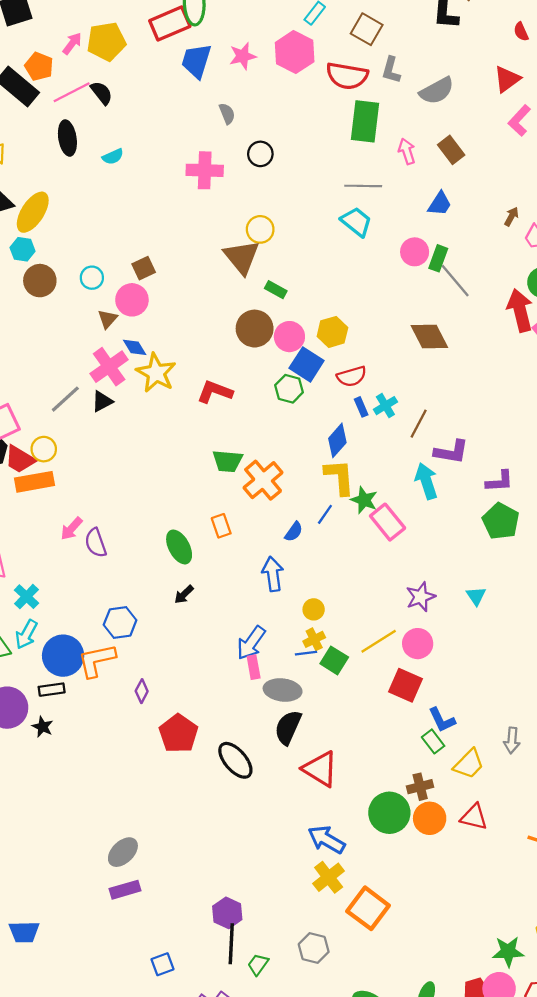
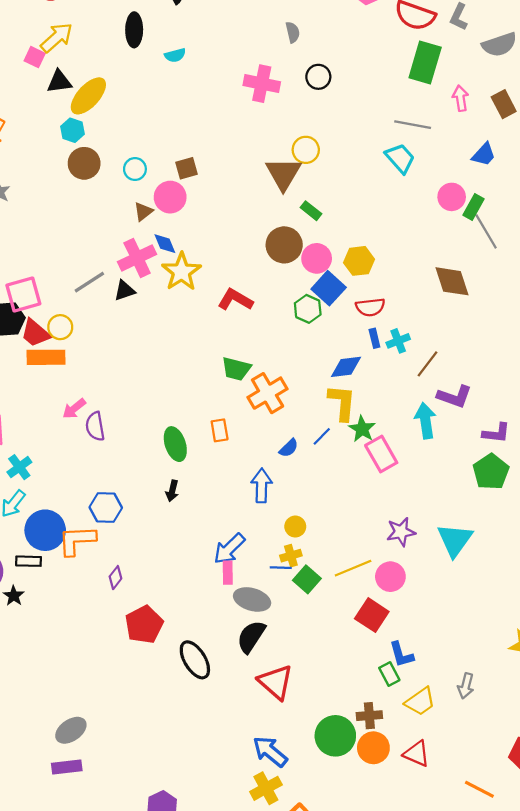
blue diamond: (337, 440) -> (346, 367), turned 32
black arrow: (184, 594) -> (172, 491), turned -42
cyan triangle: (476, 596) -> (455, 540), size x1.8

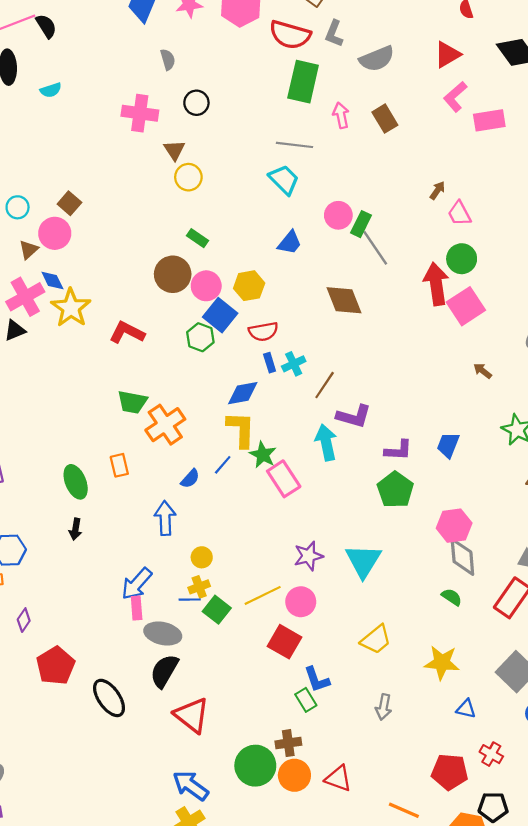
blue trapezoid: (484, 154) -> (290, 243), moved
brown square: (187, 168) -> (69, 203), turned -30
brown triangle: (283, 174) -> (174, 150), moved, size x0.6
yellow trapezoid: (420, 702) -> (376, 640), moved

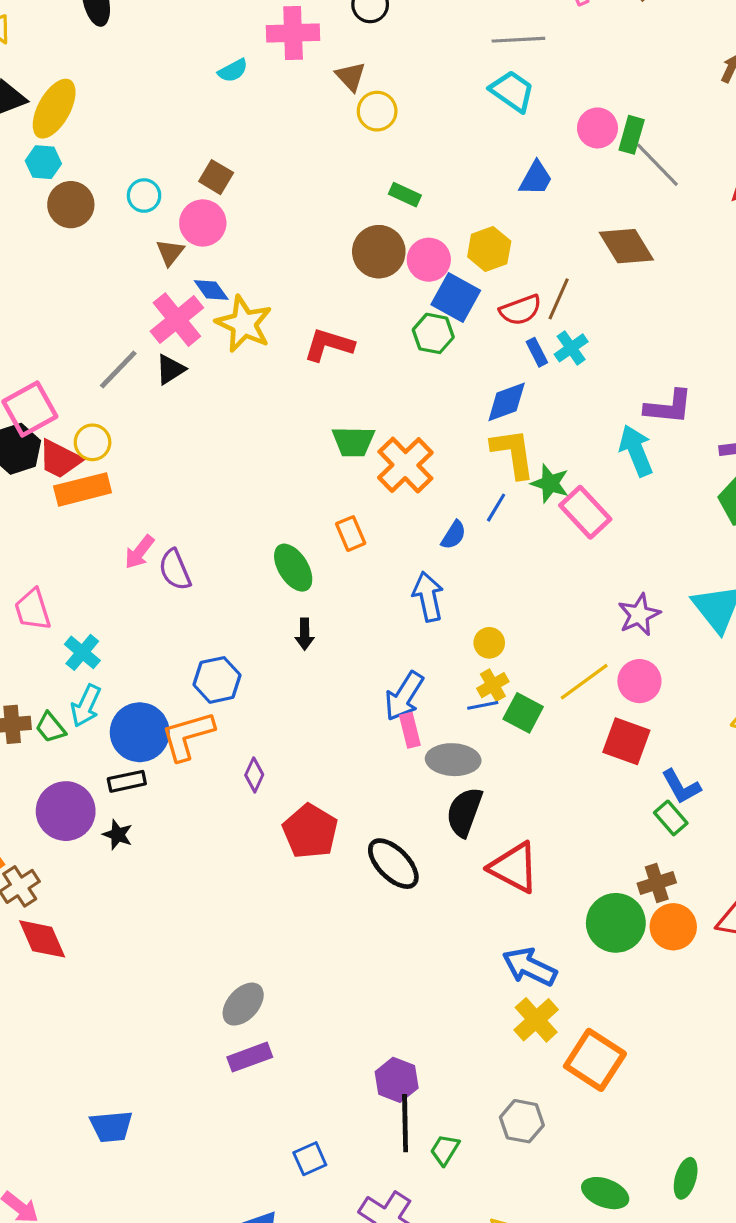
cyan semicircle: (51, 90) -> (233, 71), moved
brown line: (325, 385) -> (559, 299), moved

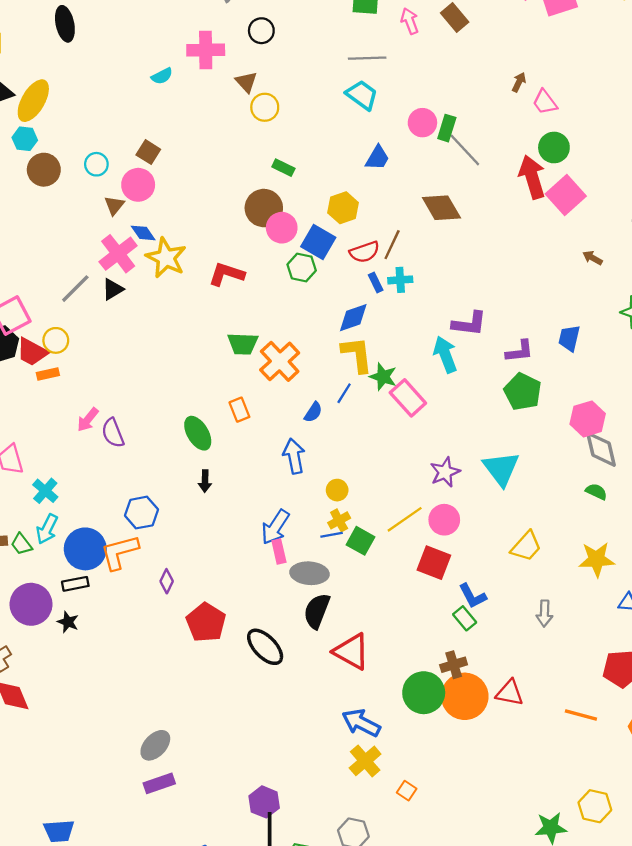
pink circle: (429, 260) -> (282, 228), moved
cyan cross: (571, 348) -> (400, 280), turned 30
orange rectangle: (83, 489) -> (48, 374), size x0.6
orange circle: (673, 927) -> (465, 696), size x1.4
orange square: (595, 1060) -> (407, 791), size x0.5

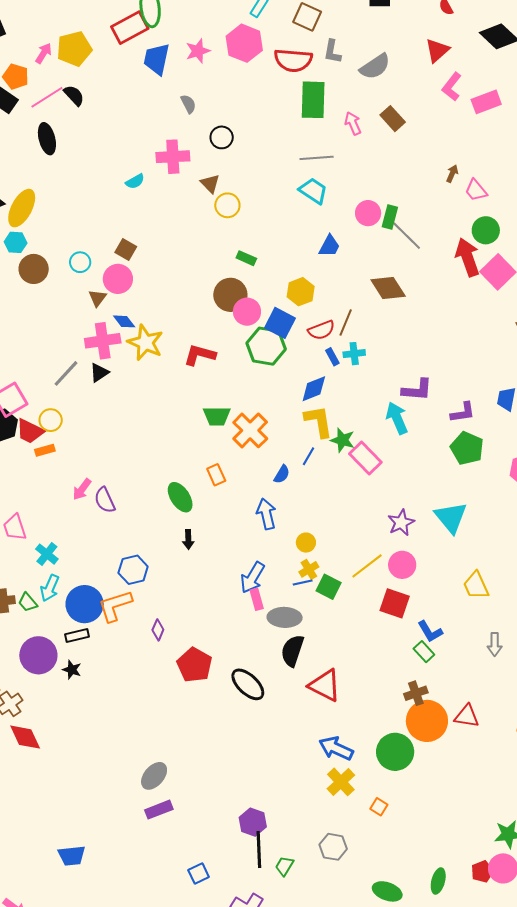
pink cross: (118, 254) -> (103, 341), turned 32
green hexagon: (302, 267) -> (266, 346), size x1.5
yellow trapezoid: (526, 546) -> (476, 585), turned 116
green circle: (424, 693) -> (395, 752), moved

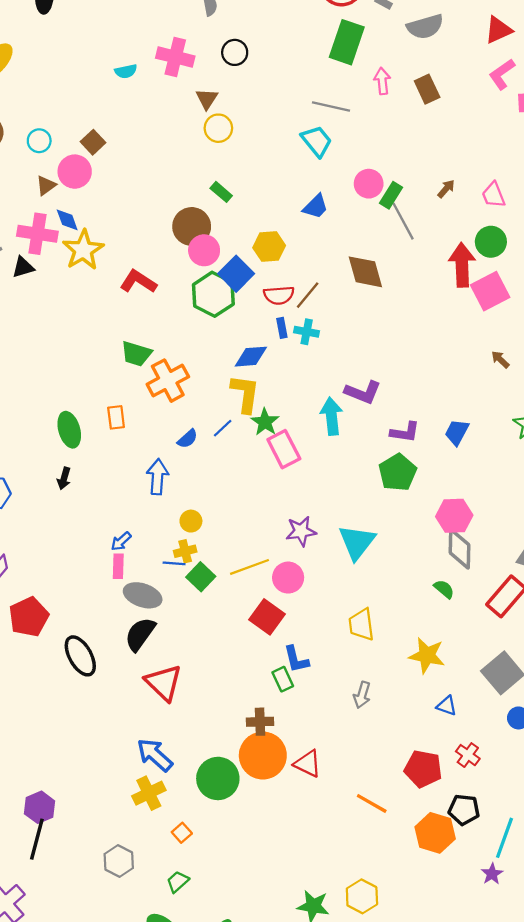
brown arrow: (452, 174) -> (446, 189), moved
blue arrow: (252, 578) -> (121, 541), size x0.6
green trapezoid: (284, 866) -> (178, 882), moved

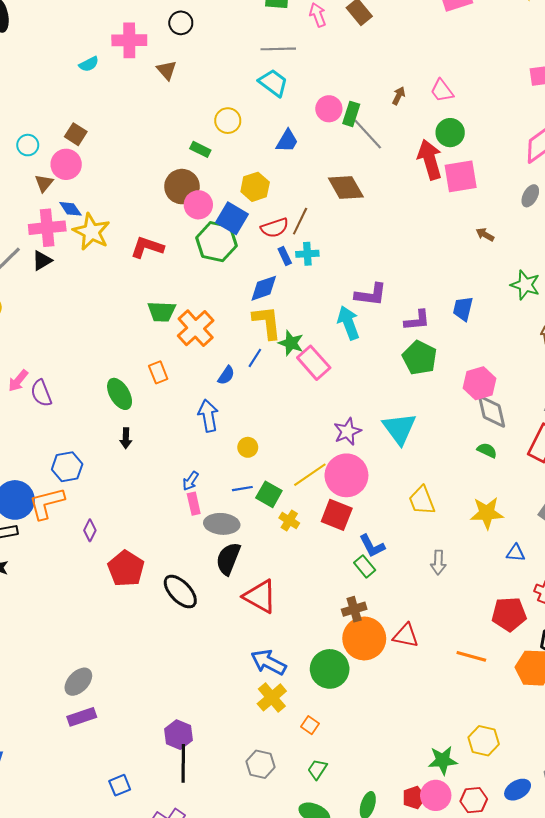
yellow circle: (218, 128) -> (228, 121), moved
pink square: (490, 291) -> (461, 176), turned 32
yellow cross: (185, 551) -> (289, 521), moved, turned -30
pink circle: (288, 578) -> (346, 475), size x1.5

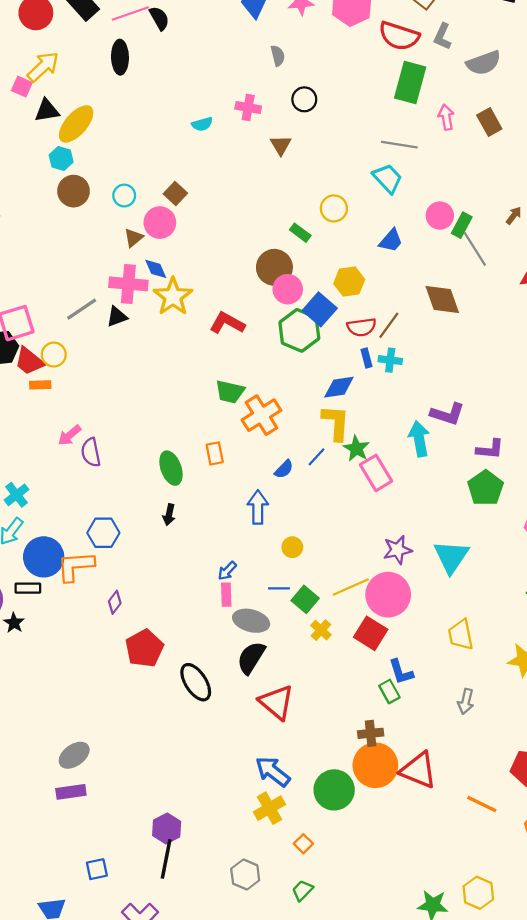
pink cross: (129, 40) -> (248, 107), size x0.7
red triangle: (406, 636) -> (418, 770), size x1.4

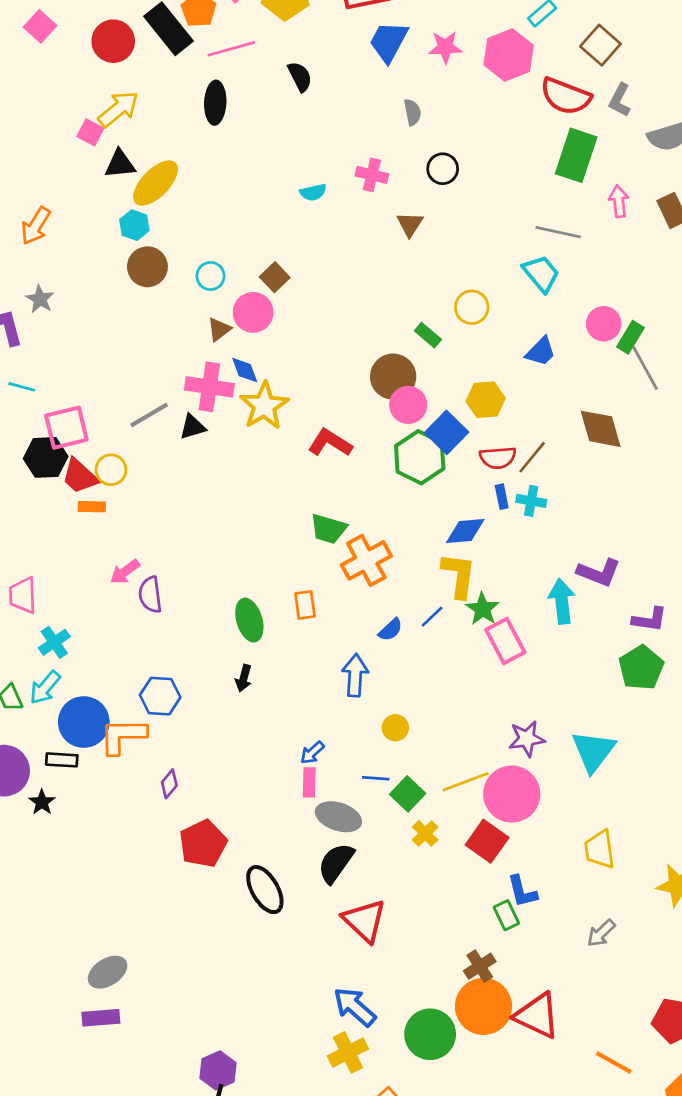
black semicircle: (159, 18) -> (300, 77), moved
gray arrow: (466, 701) -> (601, 933), turned 30
brown cross: (371, 733) -> (480, 966), turned -30

